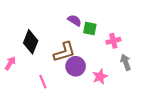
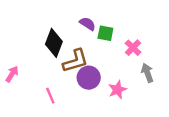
pink cross: (113, 41) -> (133, 48), turned -32
black diamond: (31, 42) -> (54, 43), moved

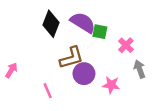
purple semicircle: (87, 24) -> (83, 23), size x1.6
black diamond: (54, 43) -> (51, 24), moved
pink star: (117, 90) -> (111, 85), turned 30

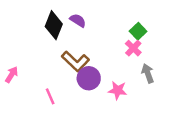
purple semicircle: (83, 23) -> (78, 20), moved, size x0.6
green square: (100, 32) -> (138, 31), moved, turned 35
brown L-shape: (71, 58) -> (75, 61), turned 60

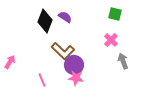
green square: (138, 31) -> (115, 14), moved, turned -32
pink star: (118, 90) -> (76, 78), moved

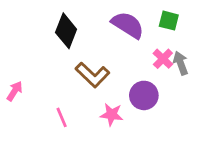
purple semicircle: (65, 17) -> (128, 25), moved, size x1.6
gray arrow: (123, 61) -> (181, 63), moved
purple circle: (74, 65) -> (144, 95), moved

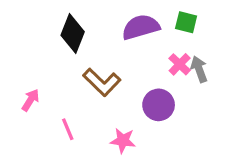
purple semicircle: (128, 25) -> (141, 27), turned -48
pink arrow: (15, 91) -> (30, 100), moved
pink star: (112, 115) -> (123, 141), moved

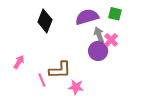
gray arrow: (199, 69) -> (99, 35), moved
brown L-shape: (102, 82) -> (60, 70), moved, turned -45
purple circle: (159, 105) -> (98, 51), moved

